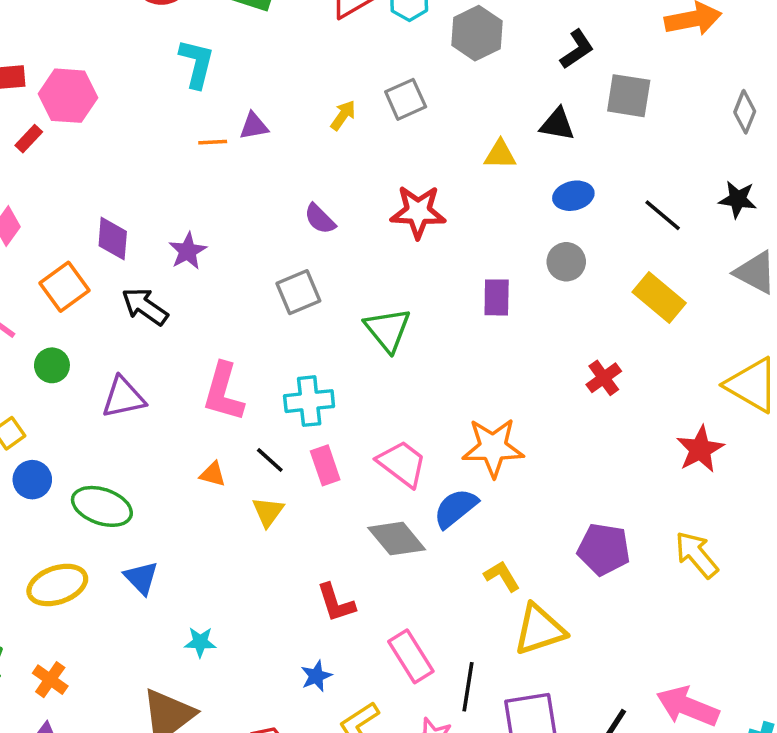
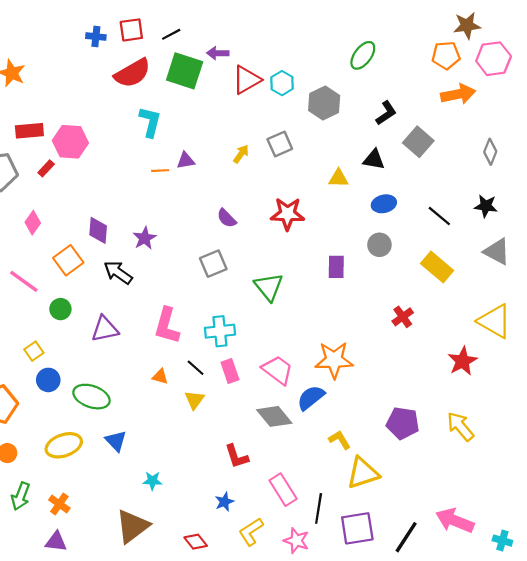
gray square: (629, 96) -> (418, 142), turned 32

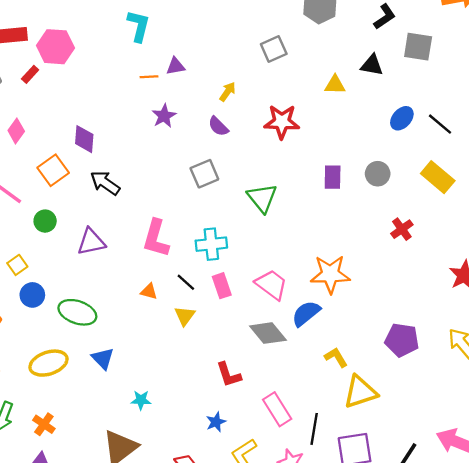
gray square: (418, 142) -> (418, 47), turned -32
yellow arrow: (241, 154) -> (228, 92), moved
blue ellipse: (384, 204) -> (402, 118), moved, turned -35
purple star: (145, 238) -> (164, 116), moved
gray circle: (379, 245) -> (378, 174), moved

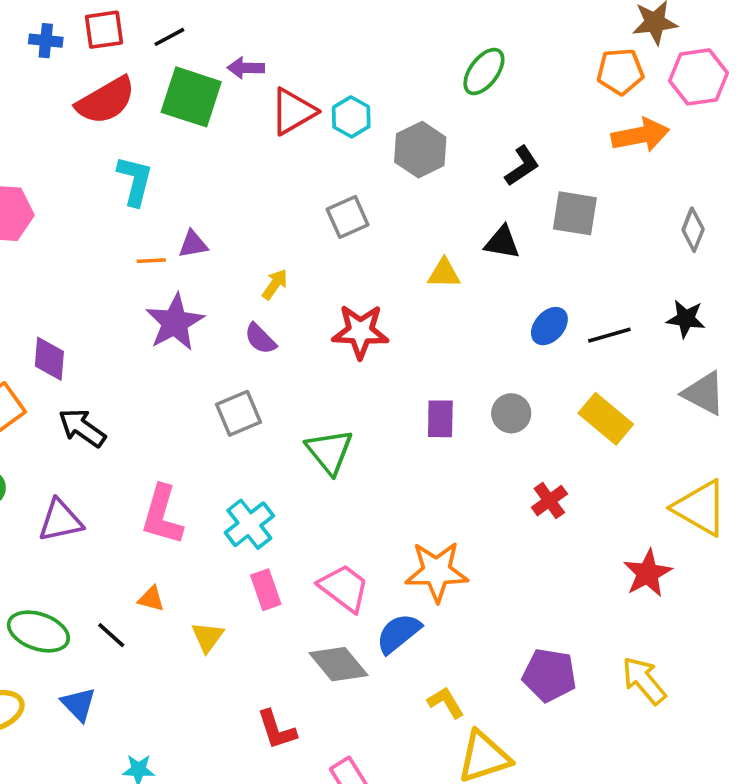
purple star: (164, 116) -> (175, 322), size x1.5
black line: (440, 124) -> (609, 335), turned -56
cyan cross: (211, 244) -> (249, 524), turned -32
black line: (186, 282) -> (111, 635), moved

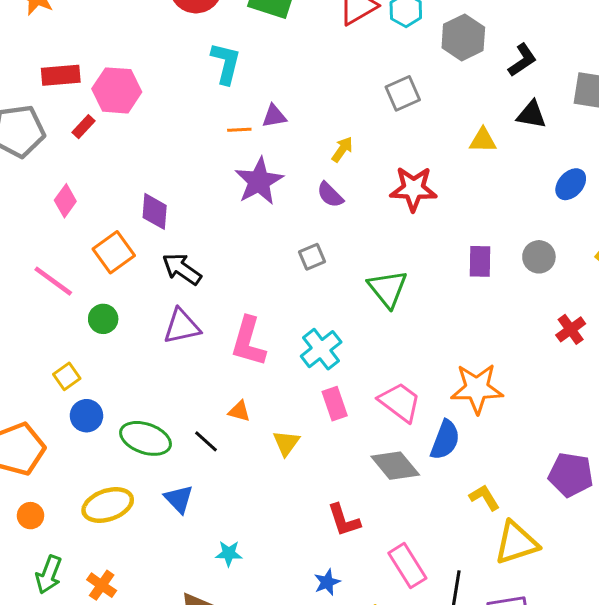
black L-shape: (522, 166) -> (522, 60), moved
gray square: (238, 413) -> (312, 257), size x0.7
purple triangle: (60, 521) -> (182, 326), moved
blue semicircle: (398, 633) -> (445, 440), turned 150

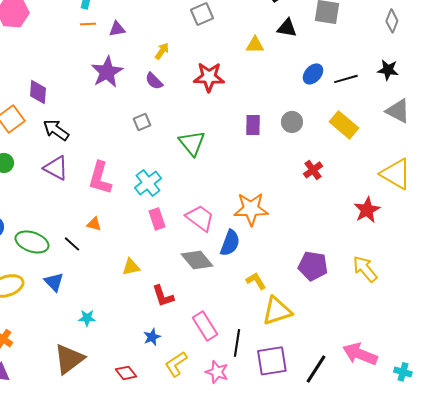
orange line: (239, 130) -> (88, 24), moved
purple triangle: (182, 326) -> (56, 168), turned 40
yellow triangle: (286, 443) -> (131, 267), moved, turned 42

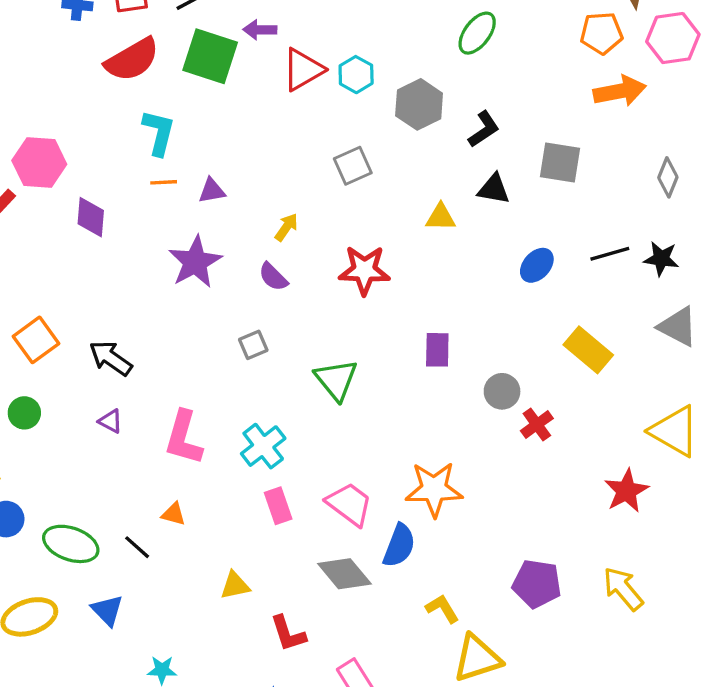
black line: (346, 79) -> (610, 254), moved
purple diamond: (38, 92) -> (91, 217), moved
gray circle: (292, 122) -> (502, 391), moved
purple triangle: (56, 168) -> (111, 421), size x0.6

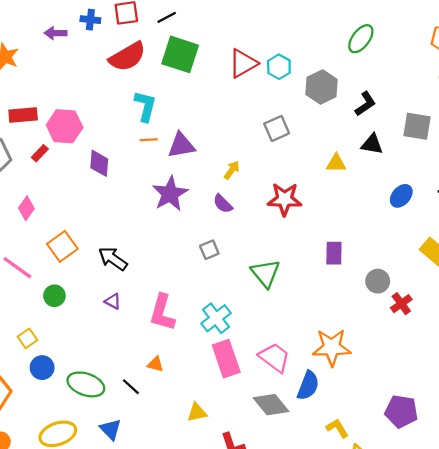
purple arrow: (260, 30) -> (56, 33), moved
purple triangle: (212, 191) -> (181, 145), size x1.5
pink rectangle: (278, 506) -> (226, 359), size x1.5

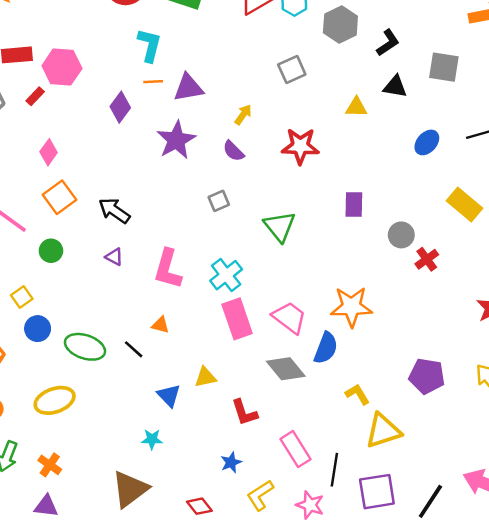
purple diamond: (99, 163) -> (120, 107), moved, turned 32
pink diamond: (26, 208) -> (49, 152), moved
blue triangle: (111, 429) -> (169, 395), moved

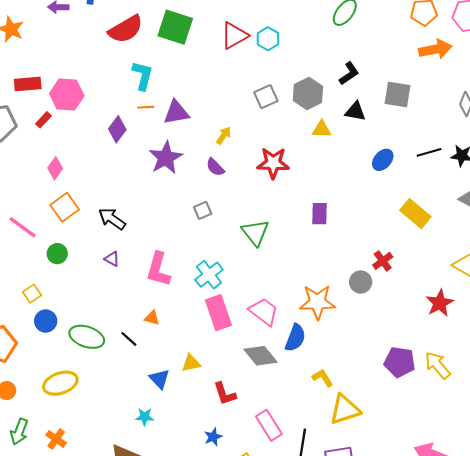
gray hexagon: (340, 24) -> (308, 93), moved
gray circle: (401, 235) -> (361, 282), moved
purple pentagon: (427, 376) -> (400, 362), moved

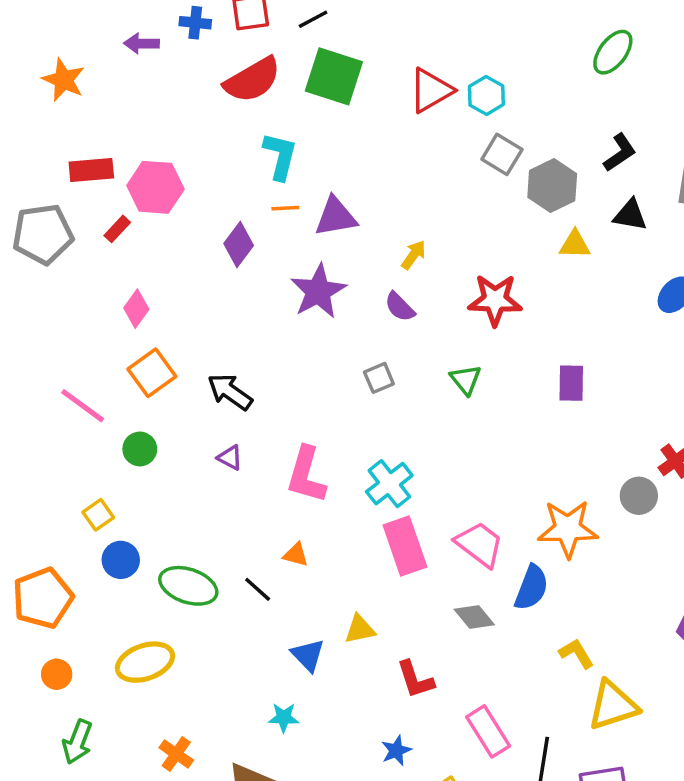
gray square: (266, 97) -> (502, 154), moved, turned -35
green triangle: (255, 233) -> (466, 380), moved, size x0.7
gray diamond: (261, 356) -> (474, 617), size x0.7
orange cross: (56, 439) -> (176, 754), moved

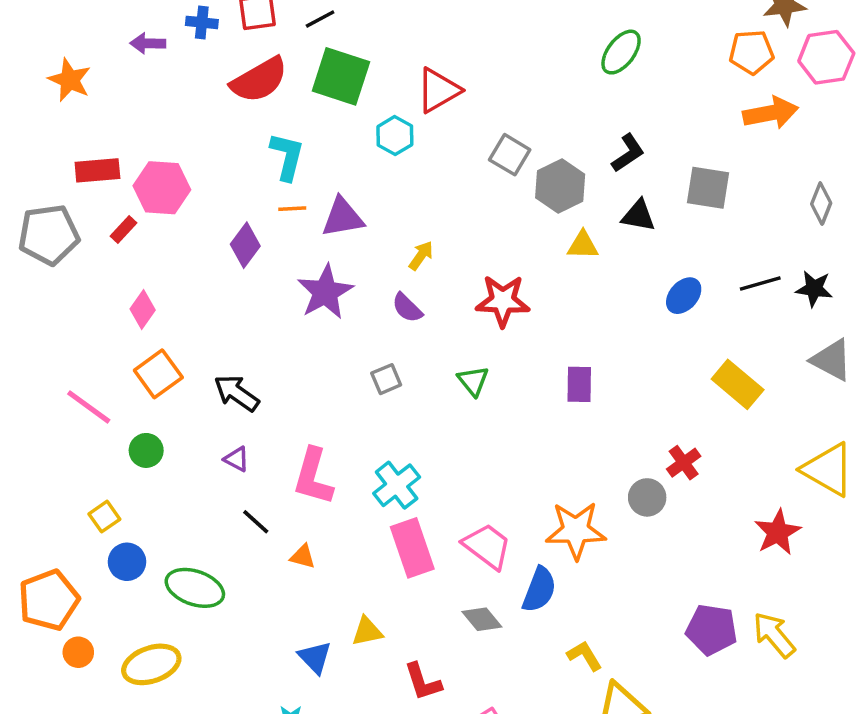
cyan hexagon: (486, 95) -> (395, 136), moved
black line: (258, 589) -> (256, 522), moved
orange circle: (57, 674) -> (78, 652), moved

